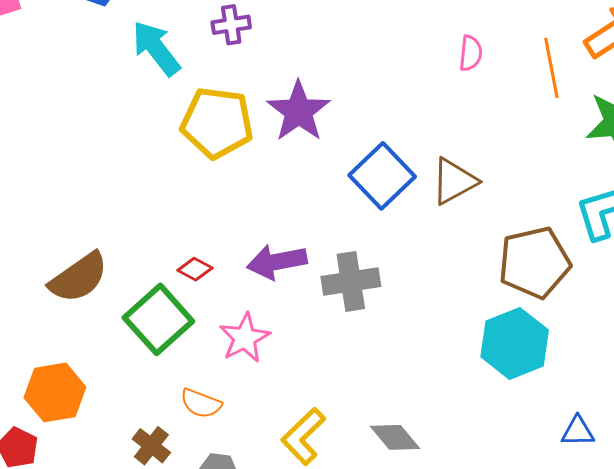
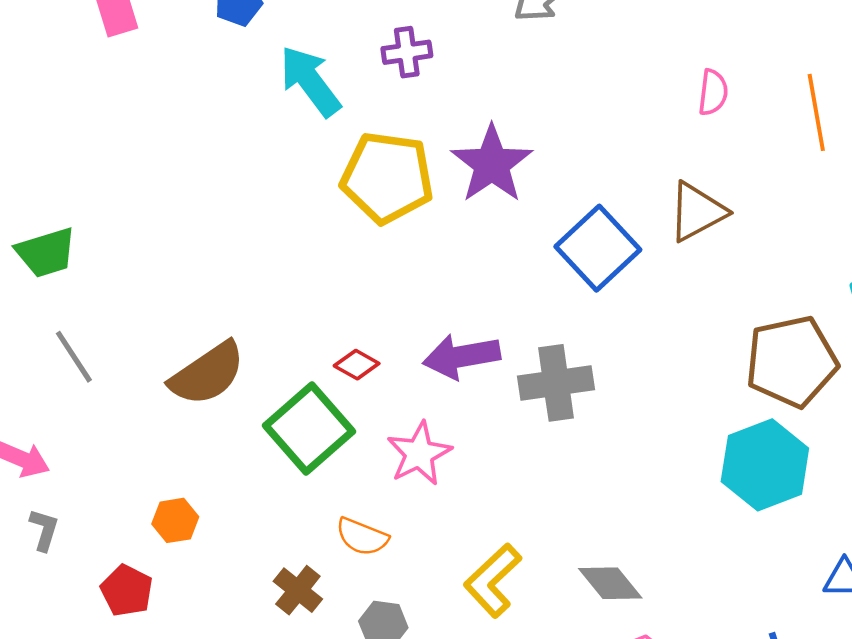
brown triangle: (454, 181) -> (697, 212), moved
orange hexagon: (55, 392) -> (175, 520), size x0.6

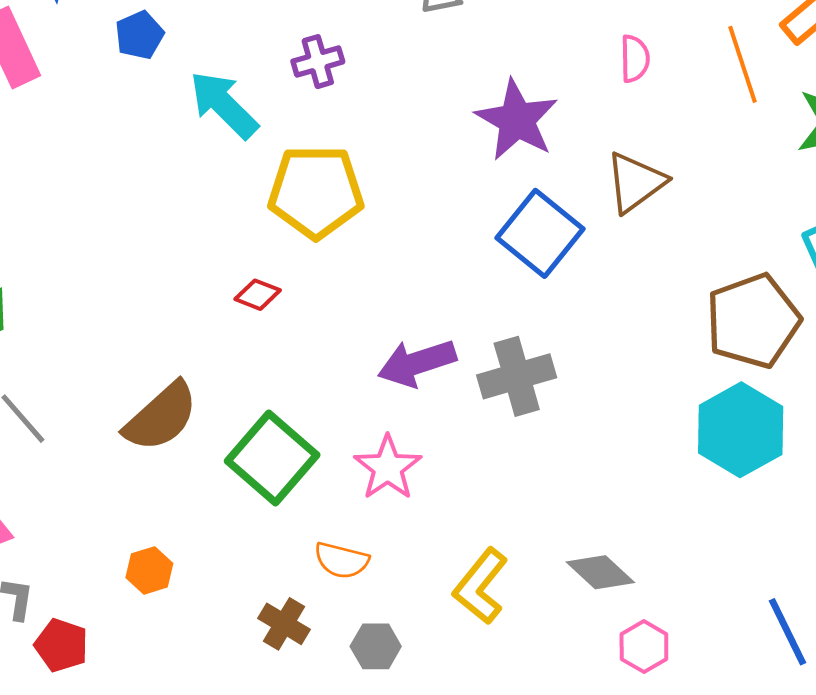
purple star: (492, 164) -> (517, 120), moved
red diamond: (357, 365) -> (258, 295), moved
red pentagon: (127, 591) -> (61, 645), moved

